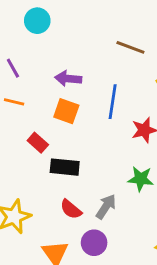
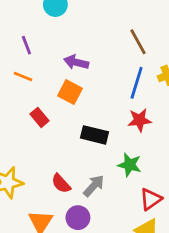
brown line: (130, 47) -> (138, 42), turned 32
blue line: (113, 102) -> (137, 83), moved
black rectangle: (65, 167) -> (95, 135), moved

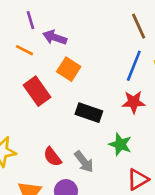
purple arrow: (76, 62) -> (55, 37), moved
red rectangle: (39, 117) -> (37, 91), size x1.5
gray arrow: (94, 186) -> (84, 162), turned 95

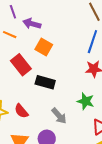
black rectangle: (89, 113) -> (45, 82), moved
red semicircle: (52, 157) -> (21, 111), moved

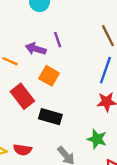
purple line: (13, 12) -> (58, 40), moved
red semicircle: (21, 111) -> (23, 150), turned -42

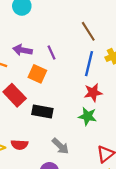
purple line: (58, 40) -> (51, 52), moved
green star: (97, 139) -> (87, 116), moved

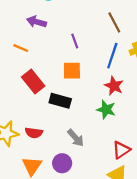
purple arrow: (22, 50) -> (37, 22), moved
orange square: (37, 74) -> (72, 71), moved, turned -30
red star: (93, 93) -> (114, 86), turned 30

